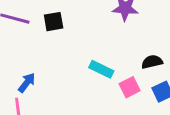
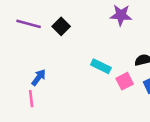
black square: (54, 22) -> (61, 26), turned -35

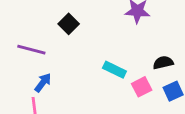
purple line: (29, 24) -> (31, 50), moved

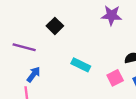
cyan rectangle: (114, 70) -> (81, 65), moved

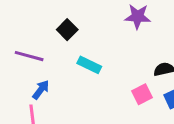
cyan rectangle: (81, 65) -> (89, 65), moved

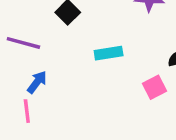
cyan rectangle: (89, 65) -> (109, 53), moved, turned -35

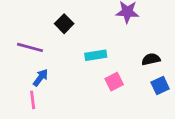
pink square: (155, 87) -> (114, 82), moved

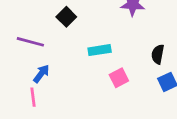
black semicircle: (151, 59) -> (158, 54), turned -66

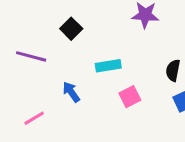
blue arrow: (41, 74) -> (71, 92), moved, turned -72
pink line: (33, 97) -> (34, 118), turned 66

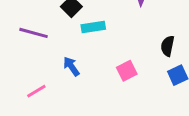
cyan rectangle: (108, 66) -> (93, 27), moved

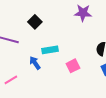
cyan rectangle: (93, 27) -> (50, 50), moved

